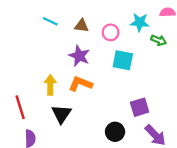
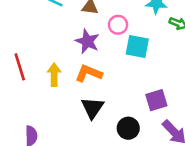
pink circle: (111, 32) -> (118, 25), moved
red line: (20, 107) -> (20, 67), moved
black triangle: (61, 114) -> (92, 108), moved

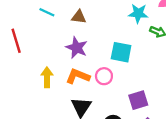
pink circle: (118, 25) -> (104, 76), moved
red line: (20, 67) -> (16, 41), moved

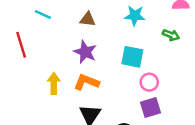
cyan line: (47, 12) -> (43, 14), moved
cyan star: (138, 13) -> (135, 16), moved
pink circle: (104, 76) -> (149, 82), moved

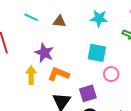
cyan line: (43, 14) -> (31, 17), moved
purple star: (85, 52) -> (44, 53), moved
purple square: (150, 108) -> (88, 93), moved

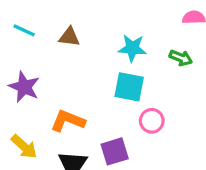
cyan star: (99, 18) -> (132, 48), moved
purple star: (44, 53) -> (24, 87), moved
yellow arrow: (31, 75) -> (24, 147), moved, turned 132

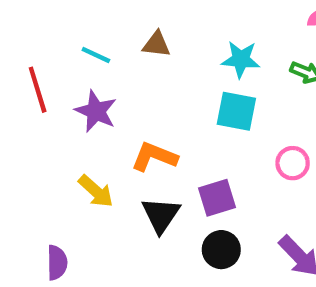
cyan line: (24, 30) -> (96, 55), moved
pink circle: (152, 121) -> (293, 163), moved

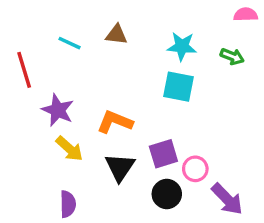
purple star: (96, 111) -> (58, 110), moved
pink circle: (293, 163) -> (195, 169), moved
purple semicircle: (57, 263) -> (68, 204), moved

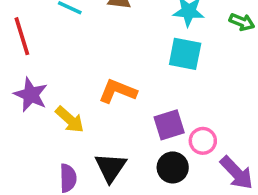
purple star: (58, 110) -> (31, 95), moved
black triangle: (120, 167) -> (111, 167), moved

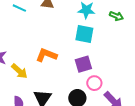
purple square: (169, 125) -> (83, 64), moved

